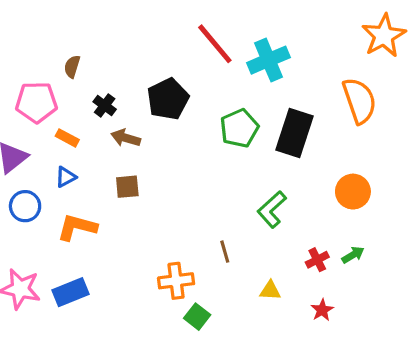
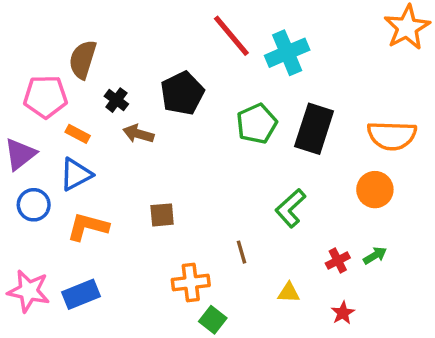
brown semicircle: (72, 67) -> (83, 59), size x1.6
orange semicircle: (359, 101) -> (392, 136), moved, turned 111
blue triangle: (66, 177) -> (76, 174), size x1.5
brown square: (127, 187) -> (162, 215), moved

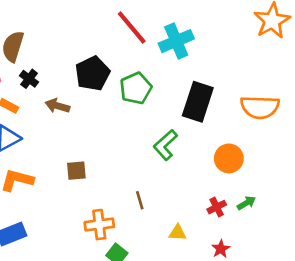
black cross: (116, 100) -> (29, 79), moved
green pentagon: (257, 124) -> (136, 88), moved
orange circle: (375, 190) -> (229, 158), moved
green L-shape: (290, 208) -> (165, 145), moved

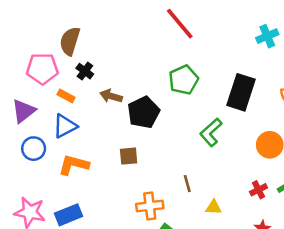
cyan cross: (176, 41) -> (267, 36), moved, size x0.7
black pentagon: (93, 73) -> (144, 112), moved
yellow triangle: (178, 233) -> (214, 207), moved

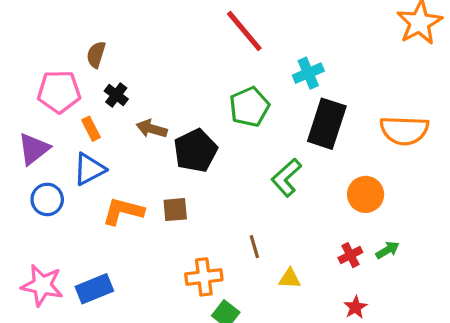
cyan cross: (267, 36) -> (308, 73), moved
brown semicircle: (70, 41) -> (96, 55), size x0.7
orange rectangle: (66, 96) -> (91, 129), turned 35
orange L-shape: (74, 165) -> (123, 211), moved

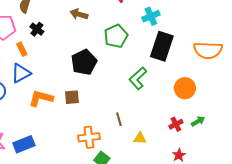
brown arrow: (152, 129) -> (79, 14), moved

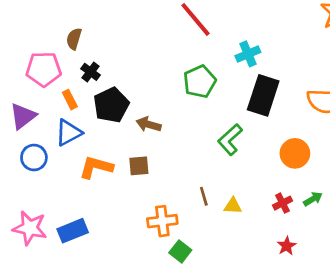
brown arrow: (79, 14) -> (149, 124), moved
black pentagon: (84, 62) -> (111, 105), moved
yellow triangle: (140, 138) -> (233, 206), moved

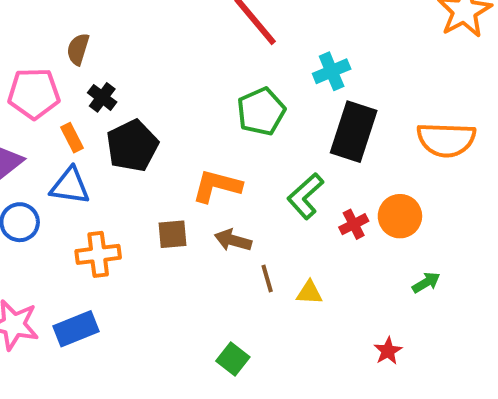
brown arrow: (149, 124) -> (233, 240), moved
blue triangle: (68, 133) -> (70, 186), turned 36
orange L-shape: (96, 167) -> (217, 186), moved
red cross: (282, 203) -> (354, 224), moved
orange cross: (162, 221) -> (98, 254), moved

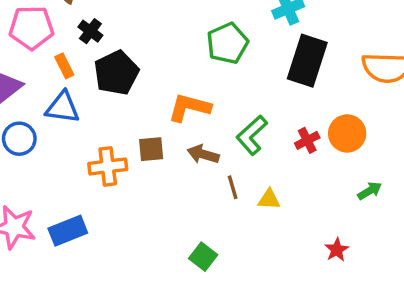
green L-shape: (305, 196) -> (252, 135), moved
orange cross: (98, 254) -> (108, 166), moved

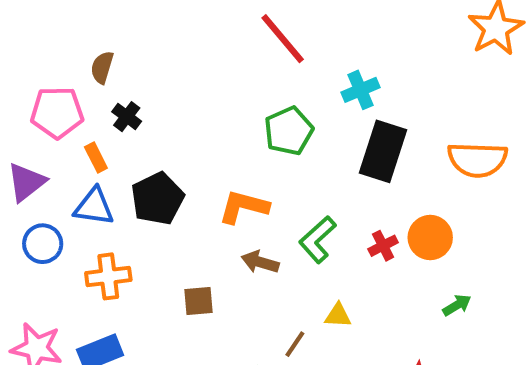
black pentagon: (116, 73) -> (157, 199), moved
brown square: (151, 149) -> (199, 301), moved
orange cross: (108, 166) -> (108, 276), moved
brown line: (233, 187) -> (295, 344), moved, turned 50

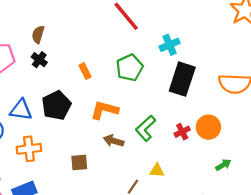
brown semicircle: (102, 67) -> (38, 34), moved
orange rectangle: (96, 158) -> (85, 71), moved

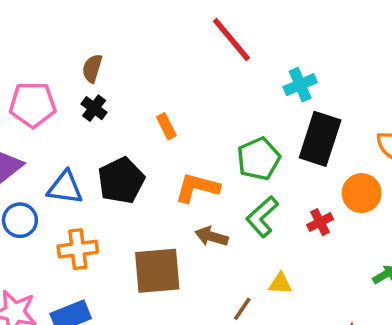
green pentagon: (130, 68) -> (259, 159), moved
orange circle: (208, 127) -> (362, 193), moved
brown square: (79, 163) -> (157, 271), size x1.8

